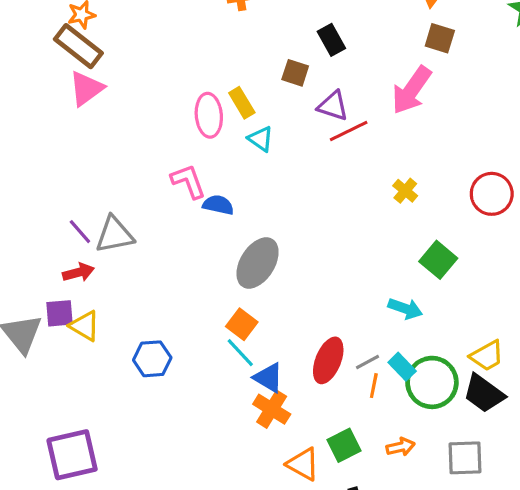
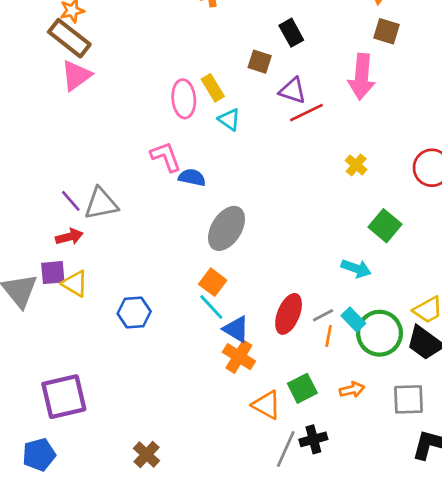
pink arrow: (412, 90) -> (362, 77), turned -30

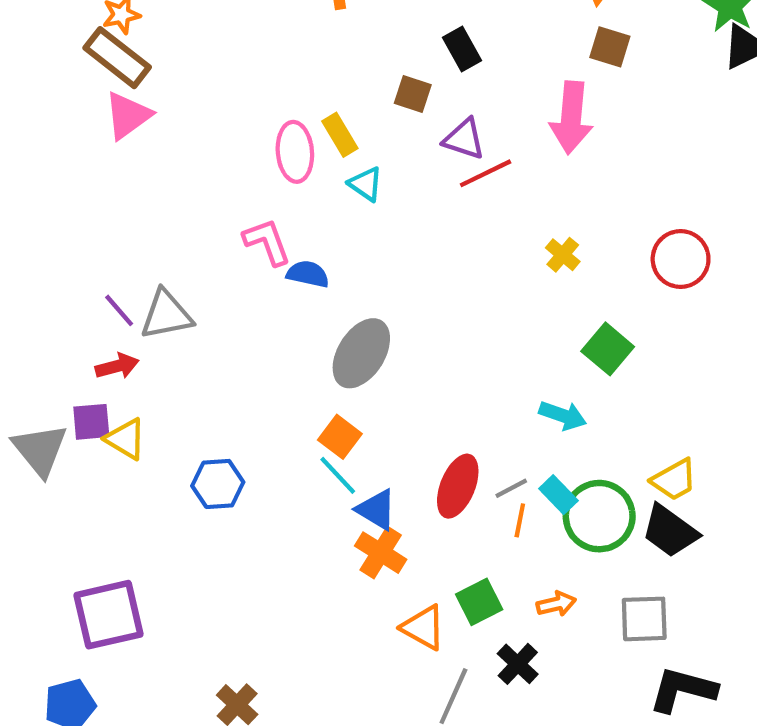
black cross: (313, 439) -> (518, 664), moved, turned -32

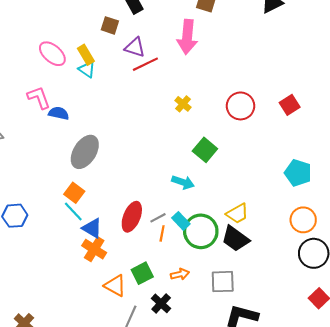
yellow rectangle: (340, 135) -> (86, 55), moved
pink ellipse: (295, 152) -> (52, 54), turned -44

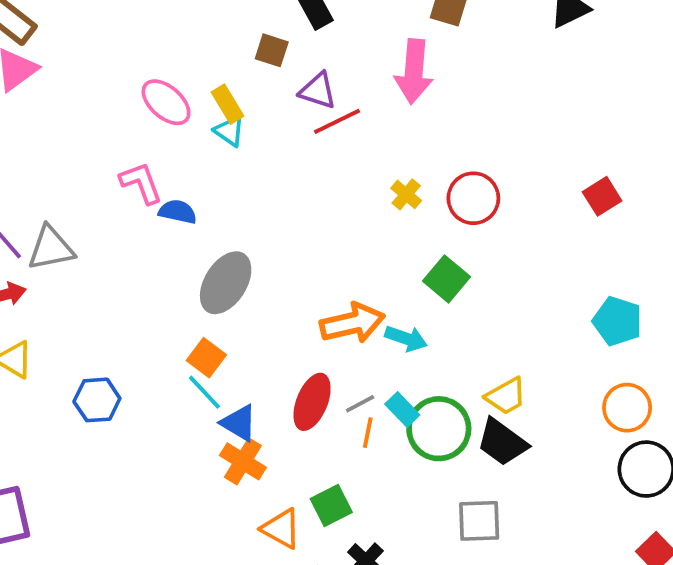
red circle: (240, 106) -> (473, 198), moved
orange arrow: (180, 274) -> (352, 323), moved, size x1.8

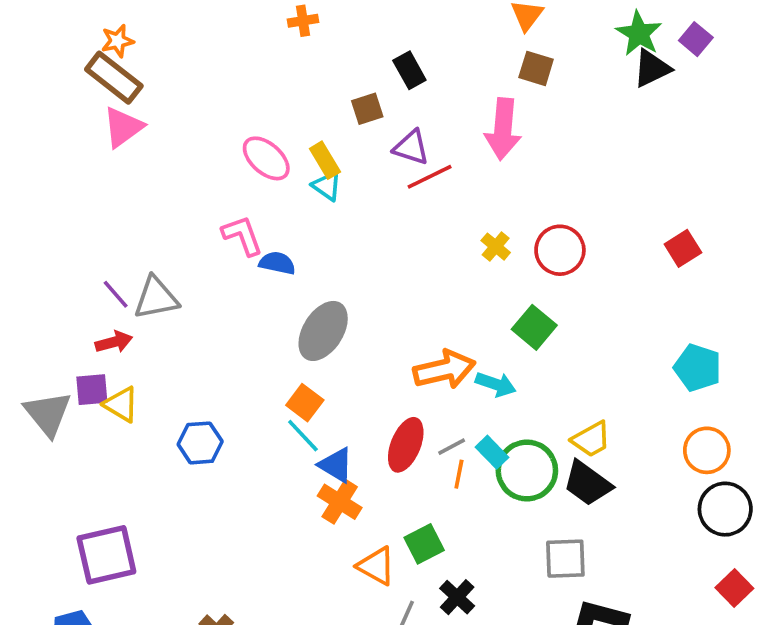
brown square: (272, 50) -> (367, 109), turned -36

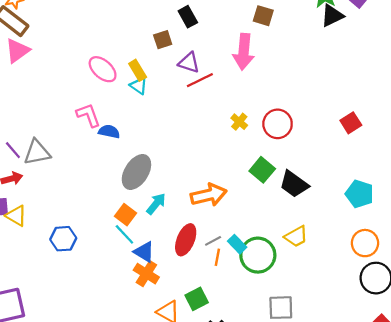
cyan arrow: (496, 384) -> (156, 204), moved, turned -70
black trapezoid: (587, 483) -> (294, 184), moved

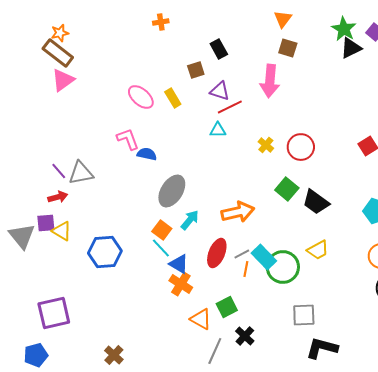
cyan triangle: (139, 86) -> (218, 130), moved, turned -36
blue hexagon: (63, 239) -> (105, 252), size x1.4
cyan rectangle: (237, 244) -> (264, 257), size x1.4

